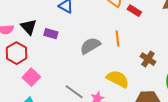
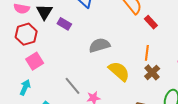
orange line: (117, 38) -> (147, 53), moved
yellow semicircle: (118, 79) -> (119, 71), moved

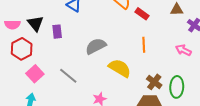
purple rectangle: (64, 24) -> (57, 32), turned 64
brown cross: (152, 72) -> (154, 82), moved
gray line: (72, 86) -> (68, 76), moved

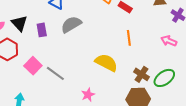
gray semicircle: (96, 46) -> (71, 24), moved
pink square: (35, 74) -> (33, 66), moved
green ellipse: (177, 87) -> (164, 78), turned 55

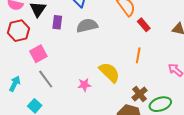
gray line: (55, 73) -> (46, 79), moved
pink star: (88, 95) -> (84, 85), moved

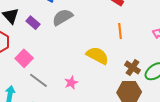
purple rectangle: (57, 22) -> (33, 23), turned -40
pink star: (84, 85) -> (71, 83), moved

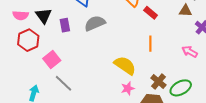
purple rectangle: (33, 23) -> (65, 25), turned 32
pink star: (71, 83) -> (128, 88), moved

